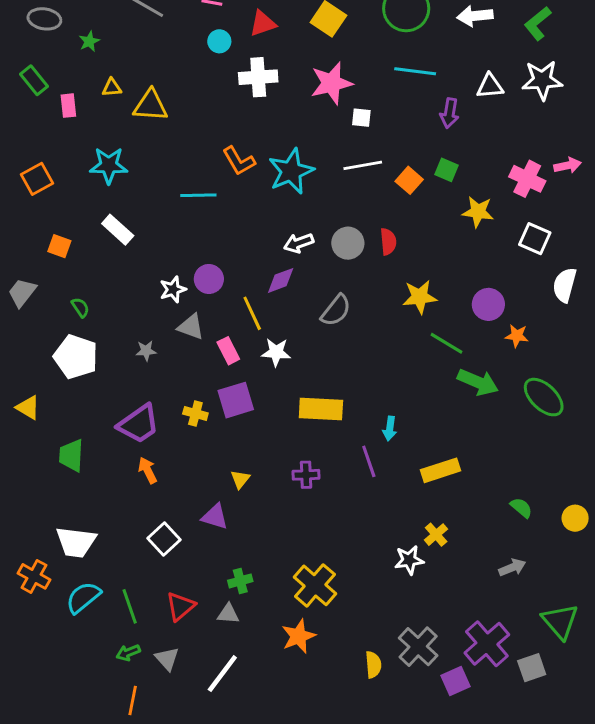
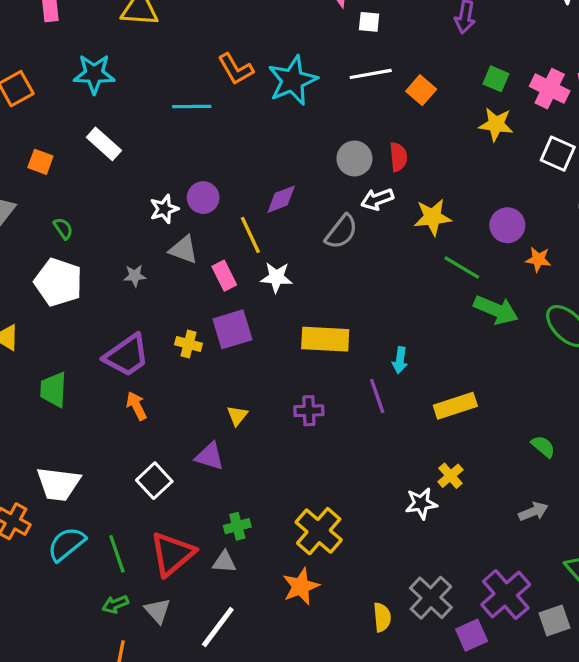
green square: (447, 170) -> (496, 79), moved
white arrow: (299, 243) -> (377, 199), moved
red triangle: (180, 606) -> (172, 554), size x1.4

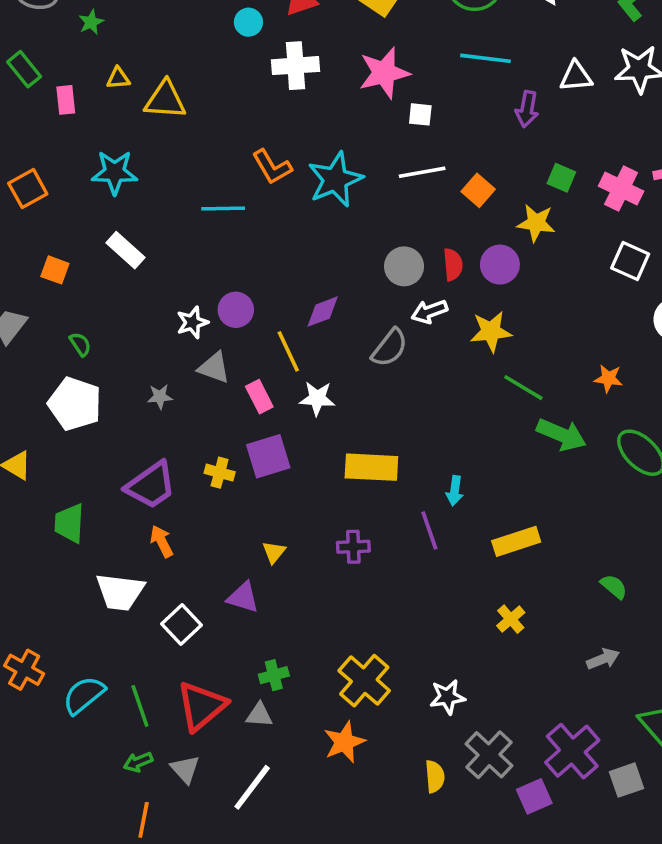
yellow star: (496, 124) -> (536, 223), moved
purple circle: (507, 225) -> (500, 265), moved
white trapezoid: (58, 484) -> (120, 592), moved
white star: (421, 503) -> (447, 697), moved

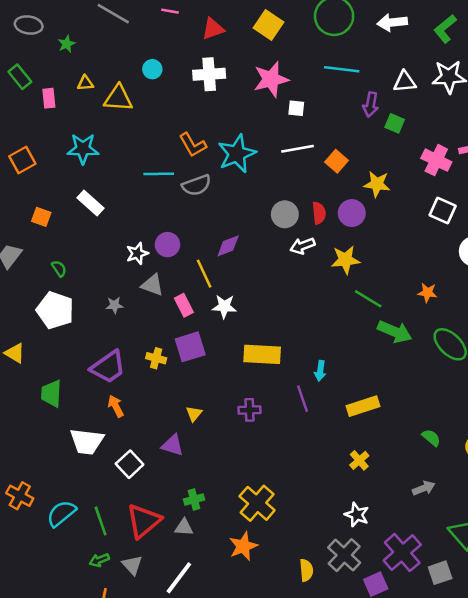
cyan circle: (248, 22) -> (152, 69), moved
green square: (561, 178) -> (395, 123), moved
gray semicircle: (390, 348) -> (197, 185), moved, turned 32
white star: (447, 697) -> (357, 515), moved, turned 30

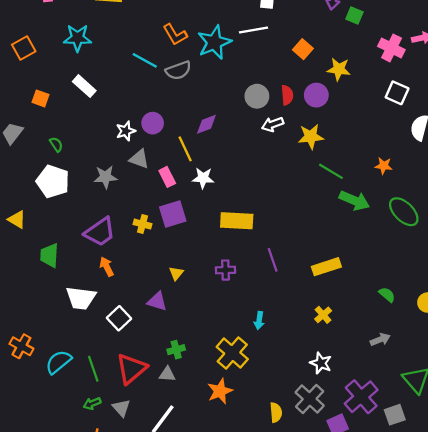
white line: (297, 149) -> (254, 30), moved
cyan line: (159, 174) -> (145, 60), turned 30
gray star: (114, 305) -> (106, 177), size x1.5
cyan arrow: (320, 371) -> (259, 320), moved

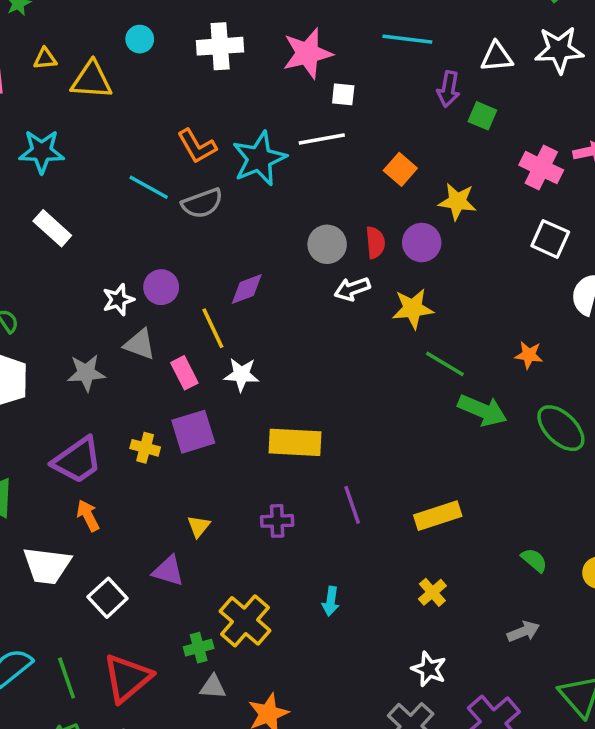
yellow cross: (232, 353) -> (245, 621), moved
gray triangle: (167, 374) -> (213, 687), moved

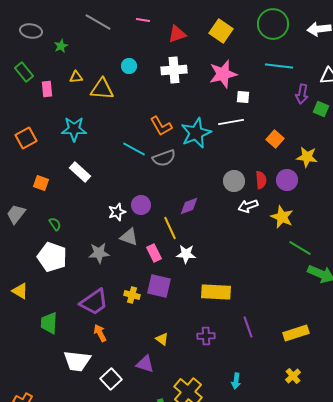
yellow star: (413, 309) -> (282, 217), turned 30
purple square: (193, 432) -> (159, 286), turned 30
yellow triangle: (199, 526) -> (162, 339), turned -32

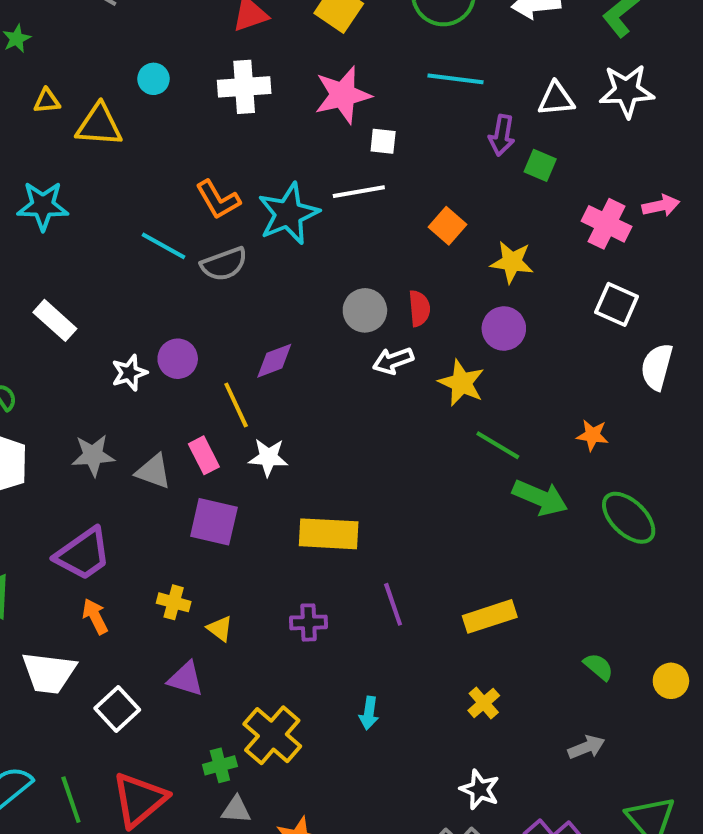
white rectangle: (80, 172) -> (55, 320), moved
purple circle: (287, 180) -> (504, 328), moved
gray triangle: (129, 237) -> (154, 471), moved
yellow cross: (132, 295) -> (174, 602), moved

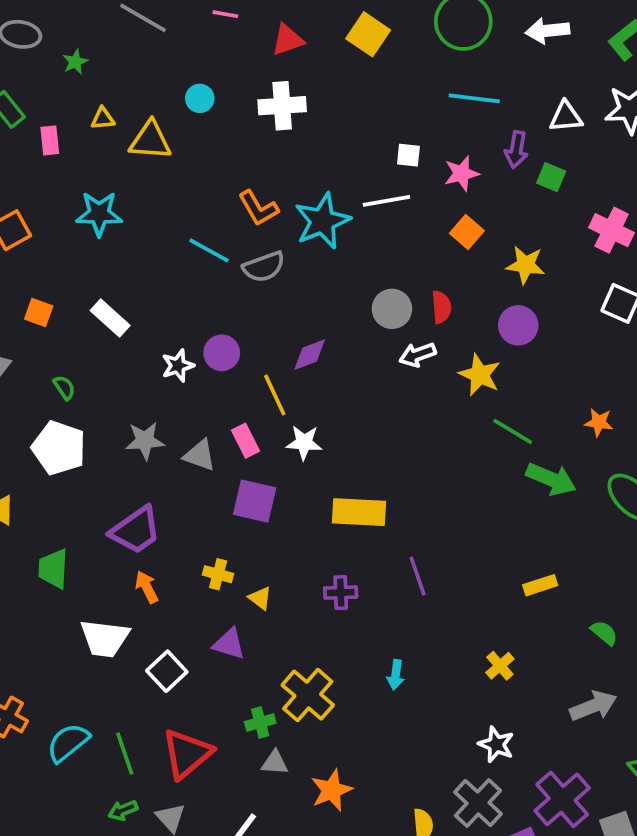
pink star: (343, 95) -> (461, 173), moved, size x0.7
yellow rectangle: (490, 616) -> (540, 585), moved, size x0.7
gray arrow: (586, 747) -> (593, 706), size x1.4

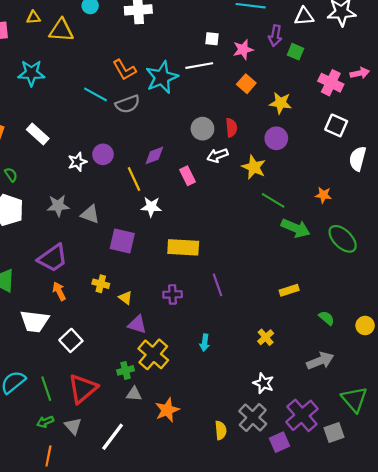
pink rectangle: (246, 441) -> (187, 176), moved
purple triangle: (229, 644) -> (137, 324), moved

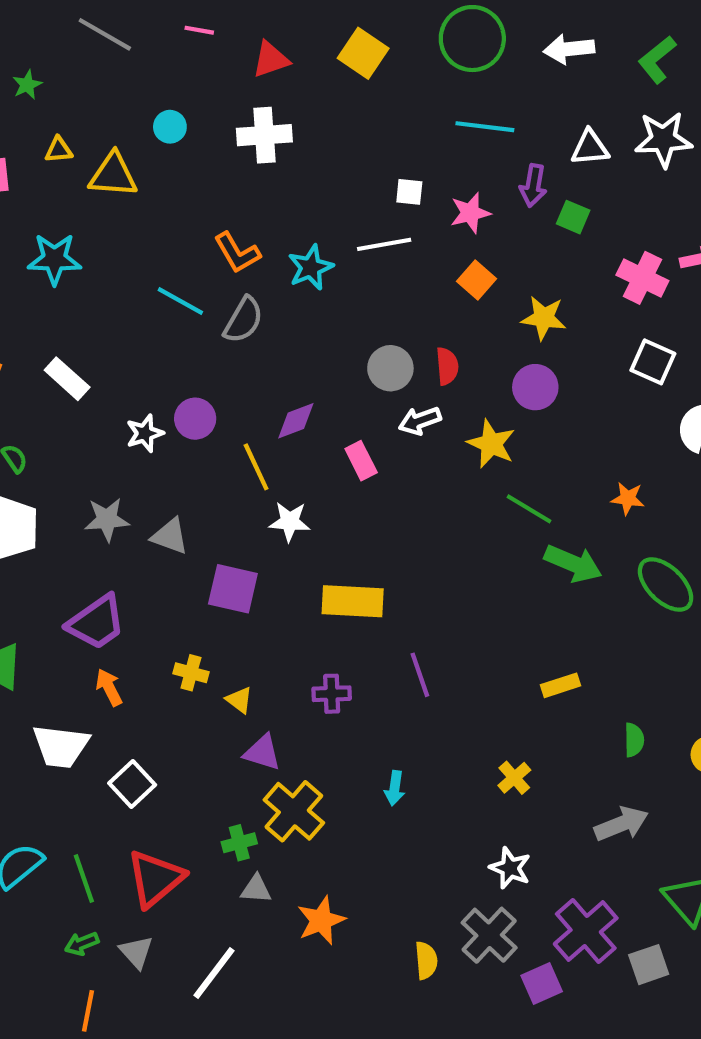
cyan star: (162, 77) -> (311, 267), size x0.7
gray semicircle: (128, 104) -> (243, 320), turned -40
green semicircle: (327, 318) -> (634, 740), turned 49

